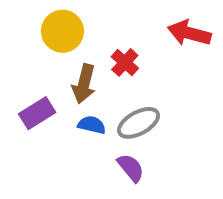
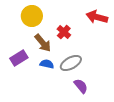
brown arrow: (84, 84) -> (43, 43), turned -54
purple semicircle: (131, 168) -> (81, 86), moved

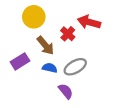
red arrow: (97, 17) -> (89, 22), moved
purple semicircle: (81, 86) -> (66, 91), moved

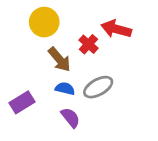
purple rectangle: (20, 61) -> (22, 102), moved
purple semicircle: (66, 91) -> (70, 118), moved

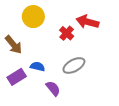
brown arrow: (59, 59) -> (14, 45), moved
blue semicircle: (65, 88) -> (37, 67), moved

